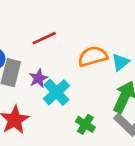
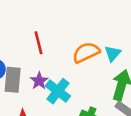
red line: (44, 38) -> (38, 43), turned -70

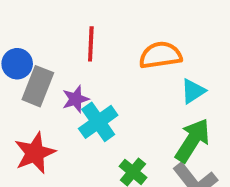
orange semicircle: (86, 52) -> (160, 55), moved

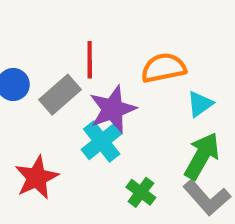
gray rectangle: (38, 86) -> (60, 95), moved, turned 30
purple star: (76, 99) -> (113, 109), moved, size x1.6

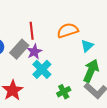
purple star: (113, 109) -> (34, 52), moved, size x0.7
green cross: (141, 192) -> (64, 92), turned 32

